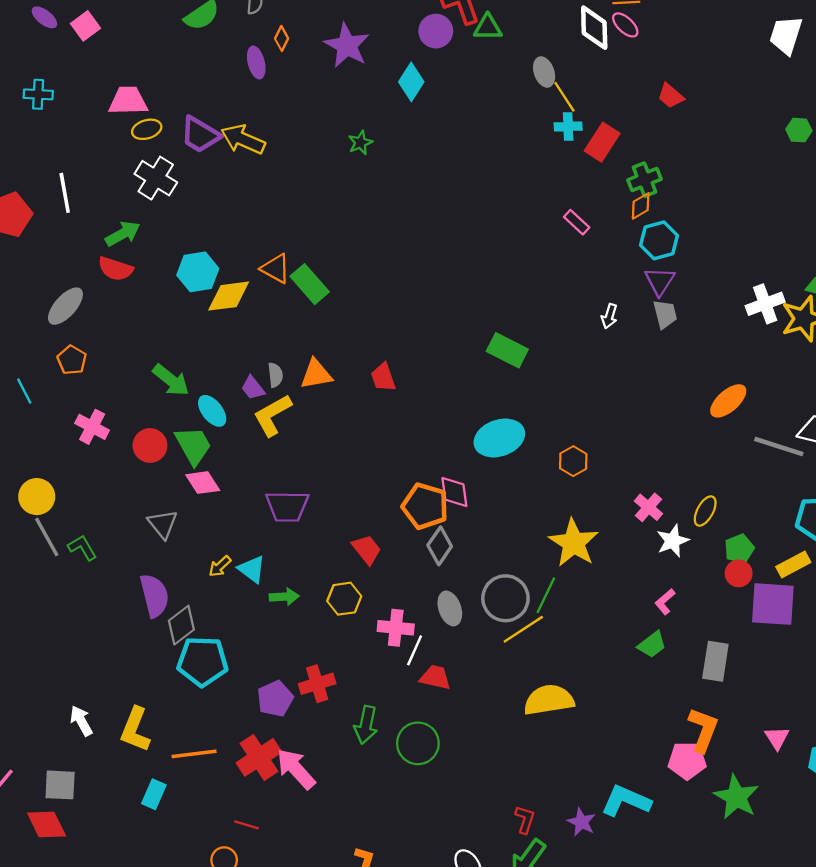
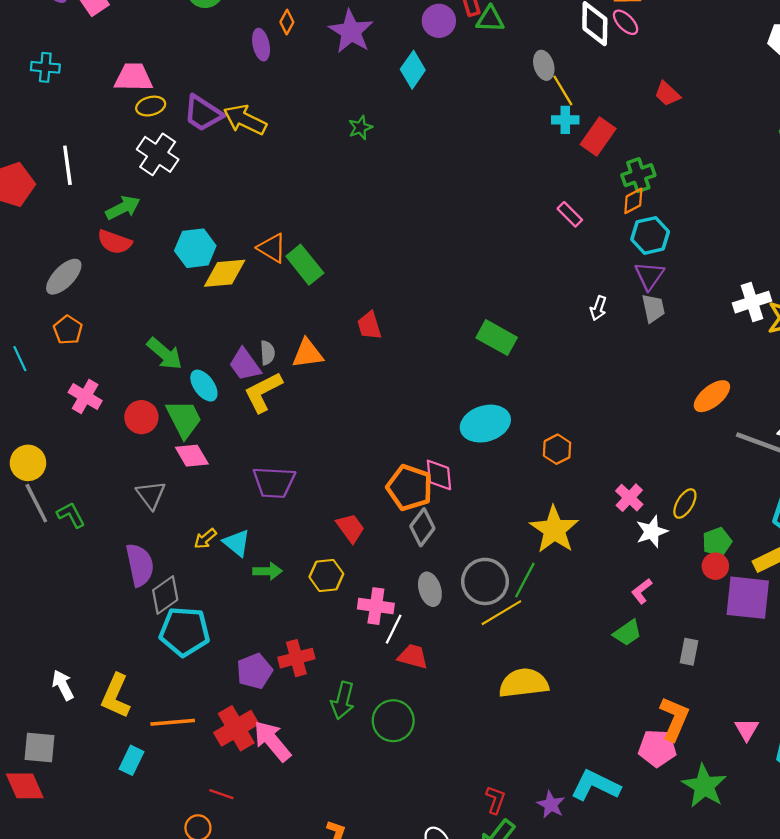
red trapezoid: (383, 377) -> (369, 325), moved
purple trapezoid: (253, 388) -> (245, 365), size x1.4
gray rectangle: (715, 661) -> (689, 652), size x0.7

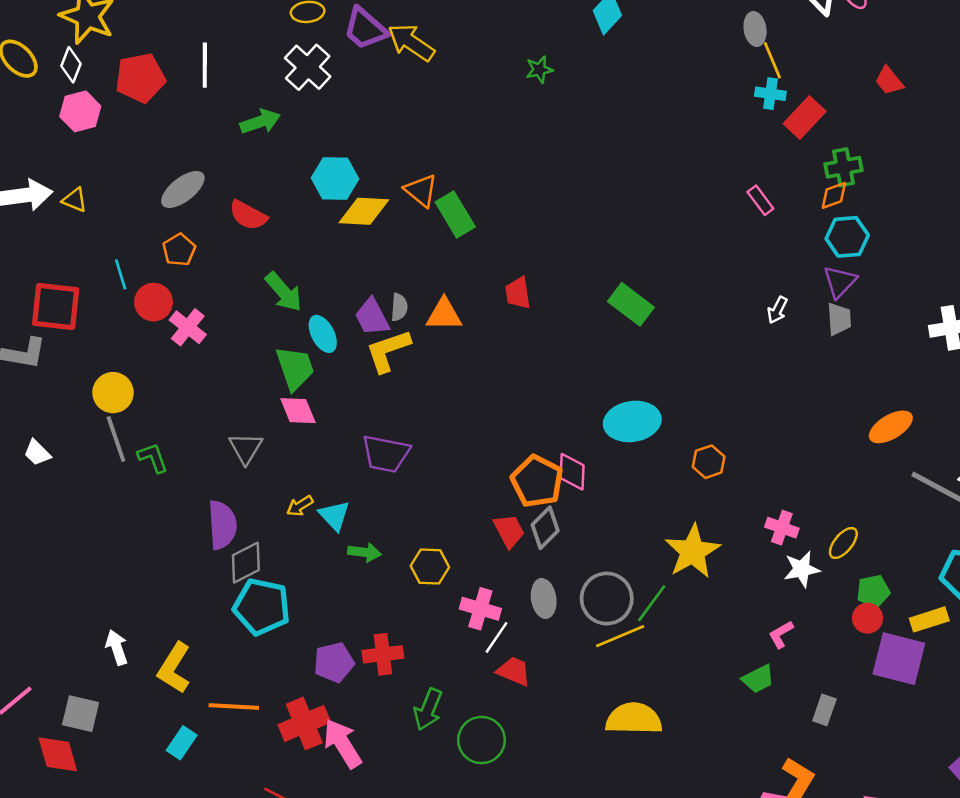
red semicircle: (114, 242) -> (248, 215), moved
green rectangle: (497, 338) -> (631, 304), moved
red circle: (141, 417) -> (154, 302), moved
pink cross: (629, 498) -> (782, 528), turned -32
red trapezoid: (350, 528) -> (509, 531), moved

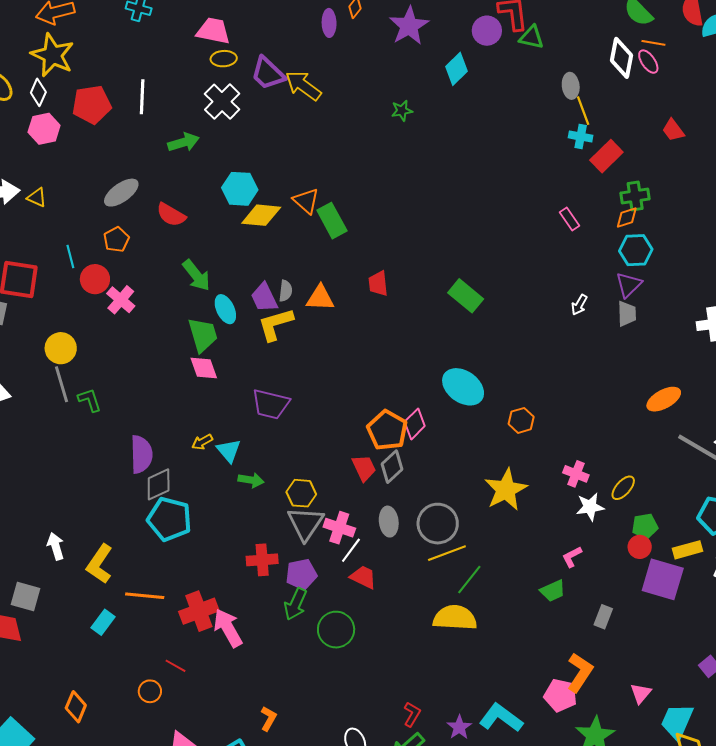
cyan ellipse: (632, 421) -> (463, 387), turned 42
gray triangle: (246, 448) -> (305, 523), moved, size x1.4
pink diamond: (572, 472) -> (415, 424), turned 40
green line: (652, 603) -> (469, 580), moved
purple pentagon: (334, 662) -> (301, 574), moved

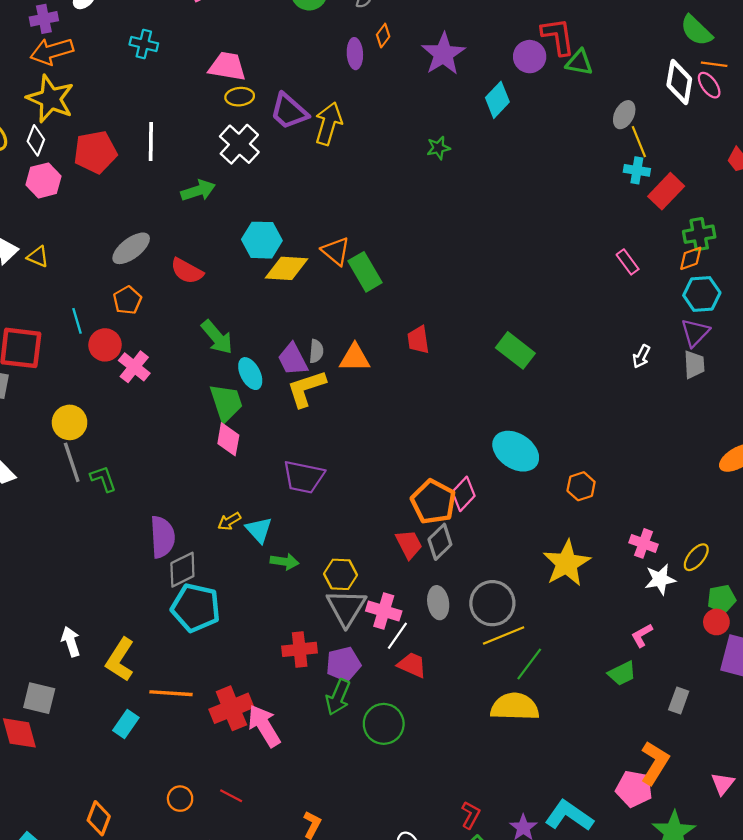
yellow arrow: (303, 86) -> (328, 124), turned 72
gray ellipse: (571, 86) -> (624, 115), turned 35
pink diamond: (204, 368) -> (228, 439), turned 32
red line: (176, 666) -> (231, 796), moved

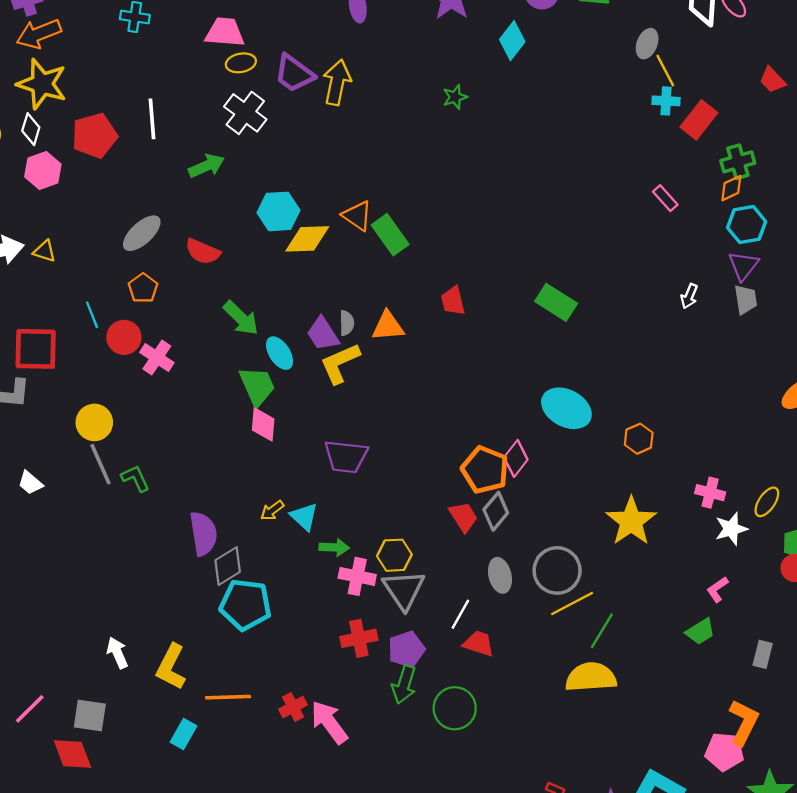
pink cross: (384, 611) -> (357, 576), moved
red cross: (231, 708) -> (293, 707), size x0.6

